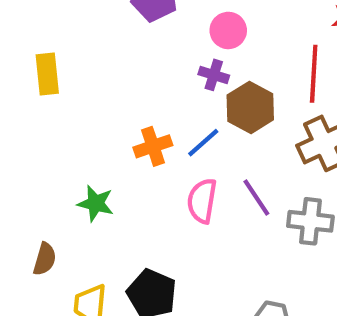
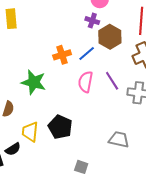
green star: (96, 203) -> (34, 82), size x1.4

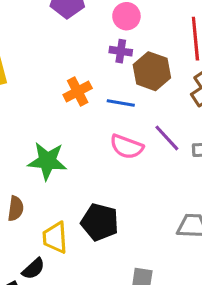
blue line: (87, 54) -> (121, 103), turned 60
orange cross: (62, 55) -> (78, 91), moved
pink semicircle: (86, 82) -> (127, 147), turned -70

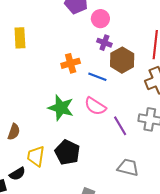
pink circle: (126, 16) -> (100, 19), moved
purple line: (167, 138) -> (120, 126), moved
green star: (47, 161) -> (61, 108), moved

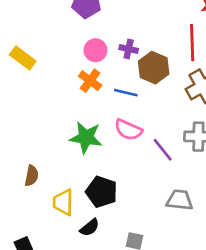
pink circle: (100, 19) -> (95, 50), moved
yellow rectangle: (20, 38) -> (23, 58), turned -42
orange cross: (71, 63) -> (90, 81), turned -30
black semicircle: (17, 174) -> (90, 228), moved

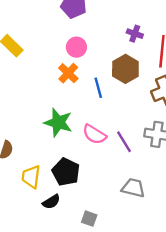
purple cross: (129, 49) -> (135, 34), moved
blue line: (126, 93) -> (98, 88), turned 54
pink semicircle: (128, 130) -> (94, 134), moved

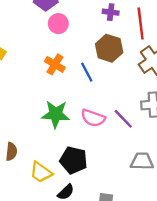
pink circle: (76, 47) -> (58, 24), moved
yellow trapezoid: (31, 177) -> (41, 172), turned -50

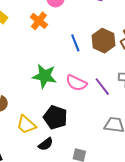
brown hexagon: (109, 48) -> (103, 41), moved
orange cross: (55, 64) -> (39, 21), moved

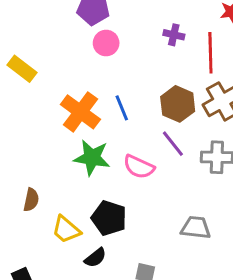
orange cross: (39, 21) -> (80, 112), moved, size x1.5
blue line: (75, 43) -> (122, 108), moved
purple line: (102, 87) -> (173, 144), moved

